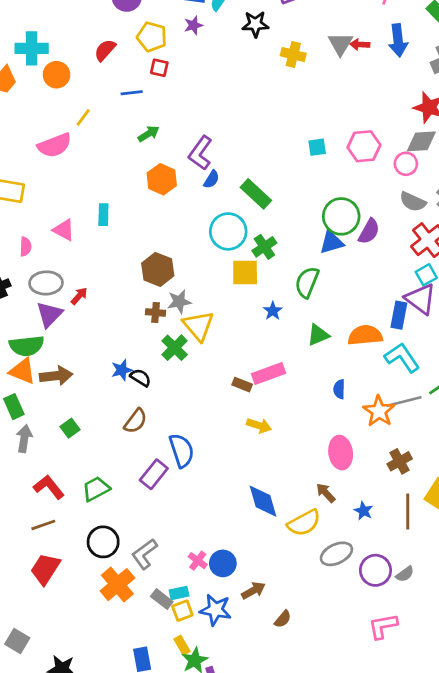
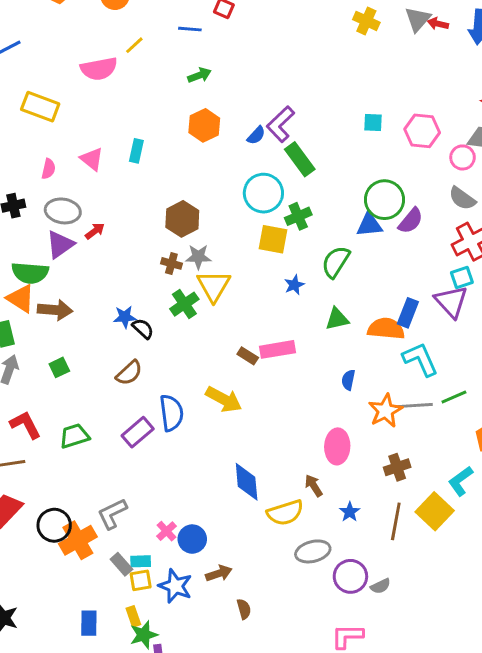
purple L-shape: (200, 153) -> (281, 124), moved
blue rectangle: (399, 315) -> (408, 313), moved
yellow arrow: (259, 426) -> (224, 399), moved, size x1.4
black circle: (103, 542) -> (54, 525), moved
brown semicircle: (283, 619) -> (244, 609), turned -66

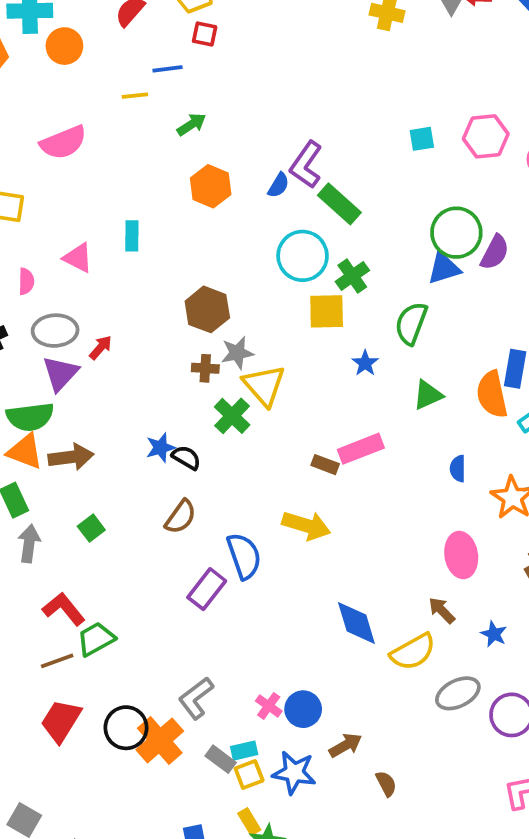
yellow line: (134, 45) -> (135, 96), moved, turned 48
orange semicircle: (386, 329) -> (492, 394), turned -96
green trapezoid: (74, 436) -> (96, 639), moved

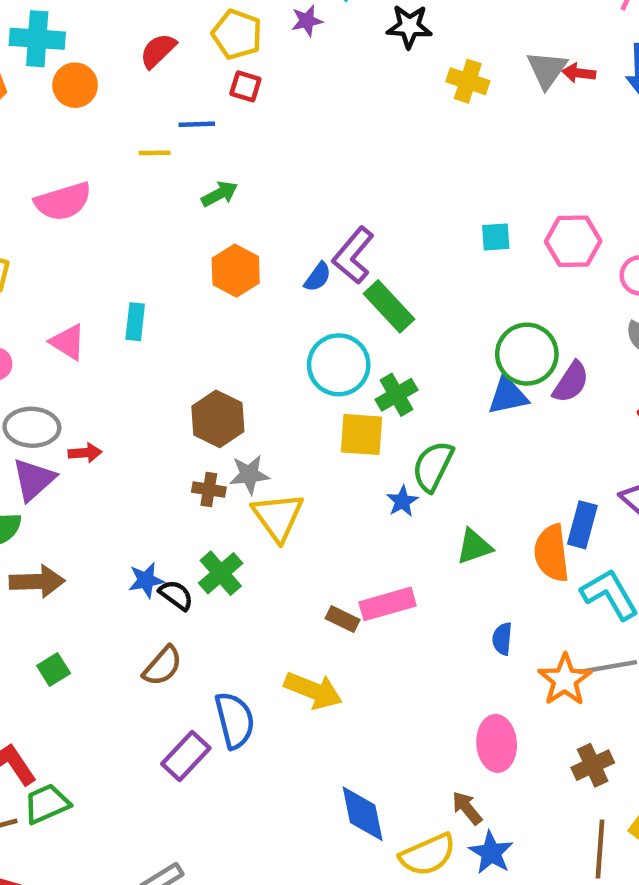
green semicircle: (411, 323) -> (433, 466), moved
red arrow: (101, 347) -> (85, 453), turned 40
green cross: (232, 416) -> (221, 573), moved
blue star: (494, 634) -> (491, 853), moved, size x1.4

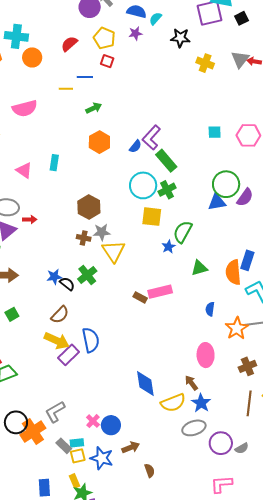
green cross: (396, 395) -> (167, 190), moved
yellow arrow: (313, 690) -> (57, 341), moved

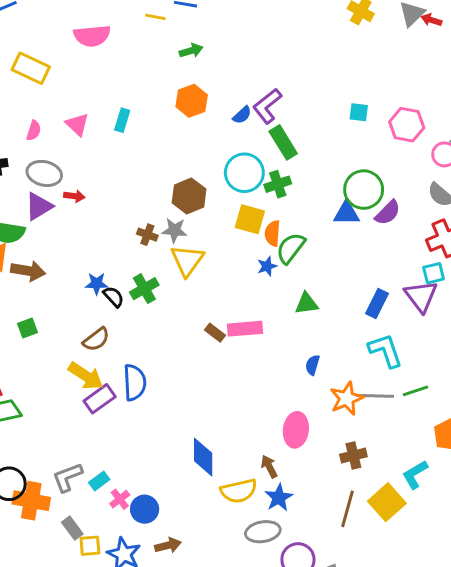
brown hexagon: (89, 207) -> (189, 196), moved
orange semicircle: (233, 272) -> (273, 233), moved, size x0.7
orange cross: (33, 432) -> (31, 501), turned 35
cyan rectangle: (77, 443) -> (99, 481), moved, turned -40

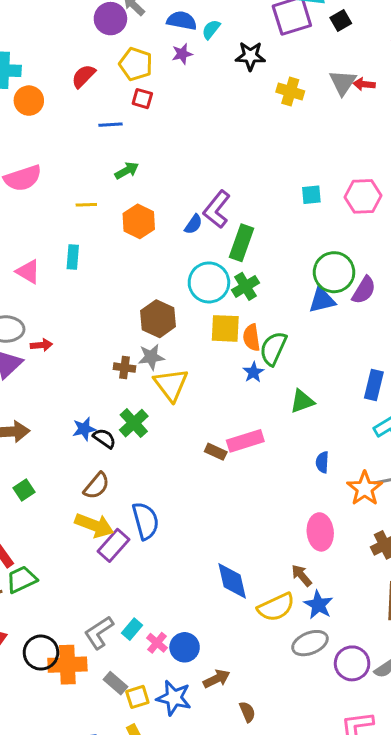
yellow line: (155, 17) -> (86, 205), moved
green rectangle: (283, 142) -> (241, 243), turned 64

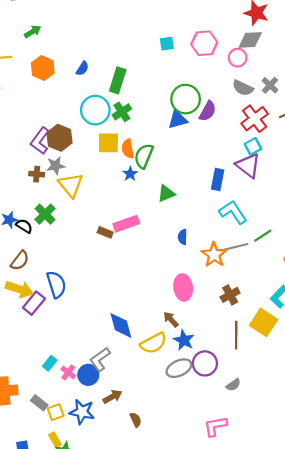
purple L-shape: (217, 209) -> (40, 141), moved
gray L-shape: (99, 633) -> (100, 359), moved
purple circle: (352, 663) -> (205, 363), moved

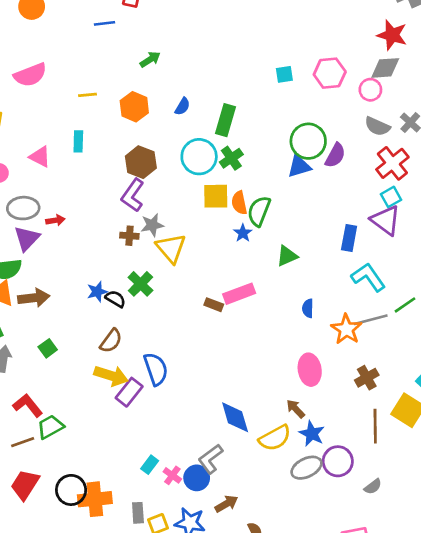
green arrow: (33, 32) -> (150, 59), moved
brown hexagon: (60, 138) -> (141, 162), moved
gray rectangle: (39, 403) -> (138, 513), turned 49

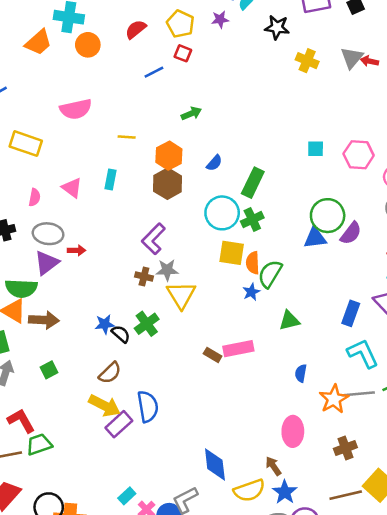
blue line: (104, 23) -> (154, 72), turned -30
brown hexagon: (141, 162) -> (168, 184), moved
brown line: (375, 426) -> (346, 495), turned 68

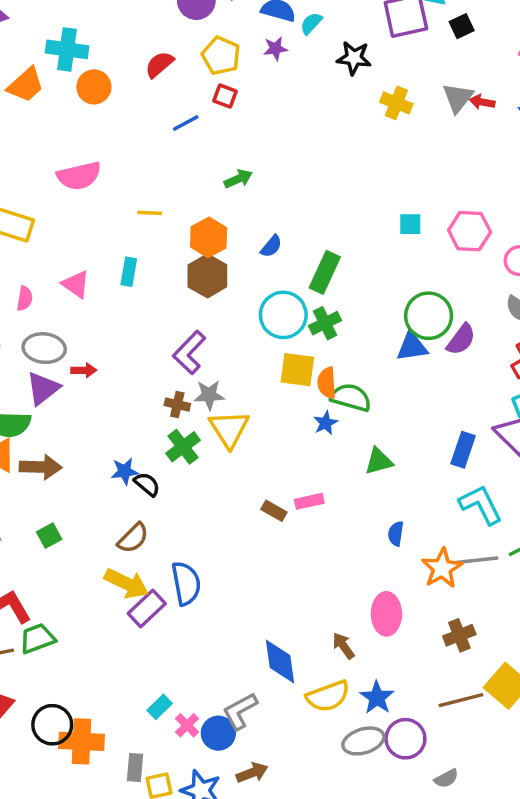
green semicircle: (270, 274) -> (351, 397), turned 76
green cross: (147, 324) -> (183, 447), moved
pink rectangle: (238, 349) -> (309, 501), size x0.7
brown arrow: (273, 466) -> (343, 646), moved

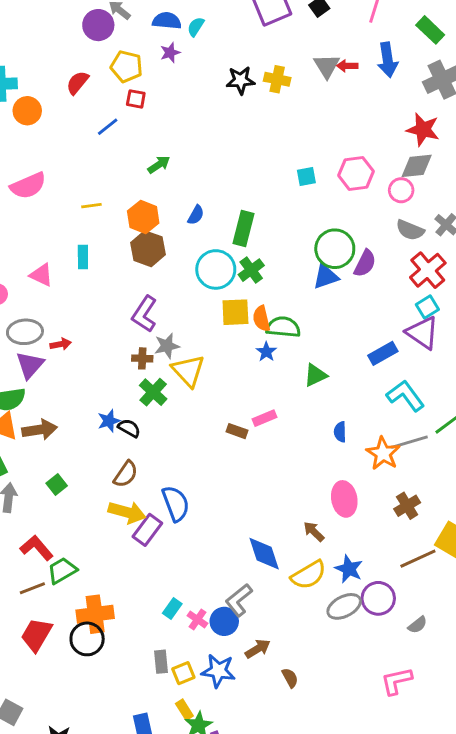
black star: (354, 58) -> (240, 80), moved
blue rectangle: (463, 450) -> (383, 353), turned 52
orange cross: (82, 741) -> (95, 614), moved

